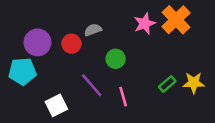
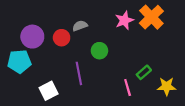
yellow star: (194, 83) -> (167, 86), moved
purple line: (92, 85) -> (79, 73), turned 30
pink line: (123, 97) -> (128, 87), moved

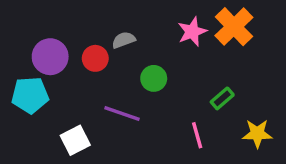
green rectangle: (144, 72) -> (222, 98), moved
purple line: (79, 73) -> (122, 113), turned -60

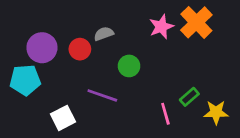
green rectangle: (222, 98) -> (189, 97), moved

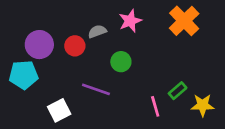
pink star: (161, 27) -> (130, 21), moved

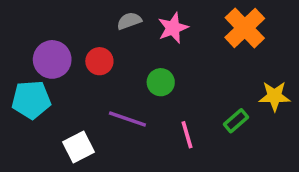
gray semicircle: (97, 31) -> (129, 21), moved
yellow star: (203, 105) -> (275, 96), moved
pink line: (155, 106) -> (187, 135), moved

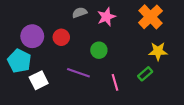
yellow star: (275, 96) -> (158, 51), moved
cyan pentagon: (31, 100) -> (19, 61), turned 30
white square: (78, 147) -> (39, 80), moved

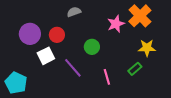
pink star: (106, 17) -> (116, 24), moved
cyan pentagon: (19, 61) -> (16, 83), moved
purple line: (78, 73) -> (73, 68), turned 30
white square: (39, 80) -> (46, 56), moved

